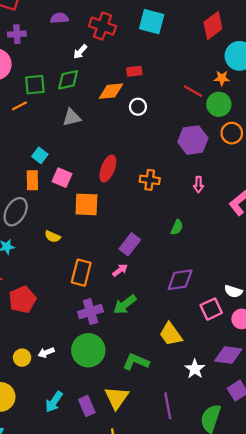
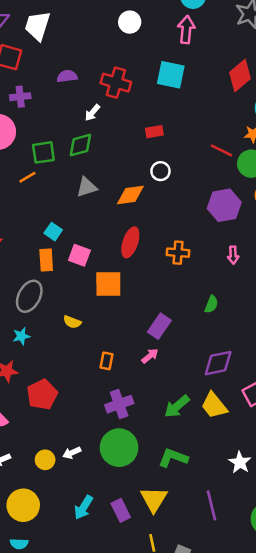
orange diamond: (111, 91) -> (130, 195), moved
orange rectangle: (81, 273) -> (107, 361), size x0.6
green arrow: (125, 304) -> (177, 406), moved
yellow trapezoid: (171, 334) -> (214, 405), moved

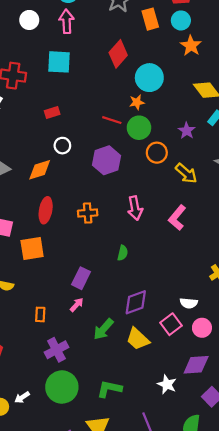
white circle: (130, 22) -> (29, 20), moved
purple hexagon: (224, 205) -> (107, 160), moved
pink arrow: (233, 255) -> (135, 208), size x1.5
green arrow: (177, 406) -> (103, 329), moved

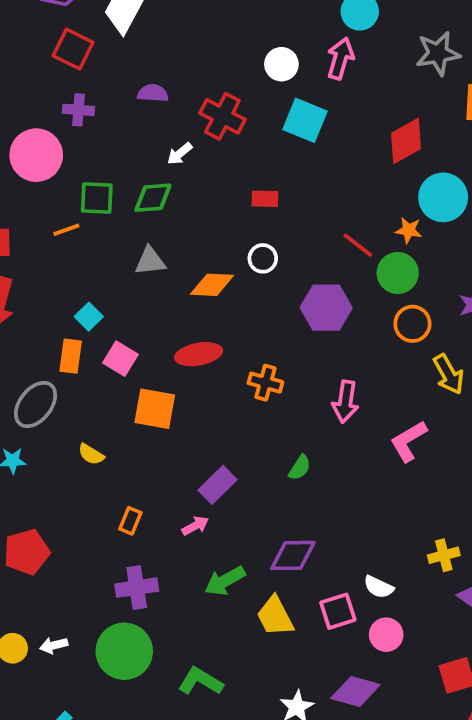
white circle: (29, 20) -> (281, 64), moved
red ellipse: (46, 210) -> (199, 354), turned 50

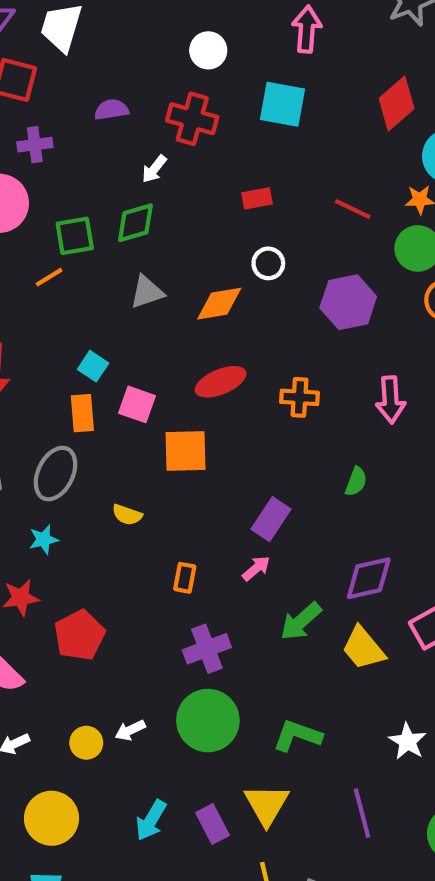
white circle: (281, 64) -> (208, 50), moved
red line: (358, 245) -> (353, 209), moved

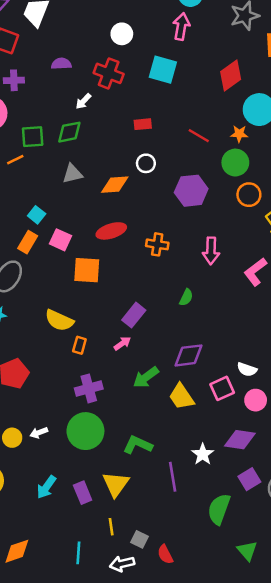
orange rectangle: (82, 413) -> (28, 242), turned 30
yellow semicircle: (127, 515) -> (59, 320), moved, size x1.6
purple line: (362, 813) -> (173, 477), moved

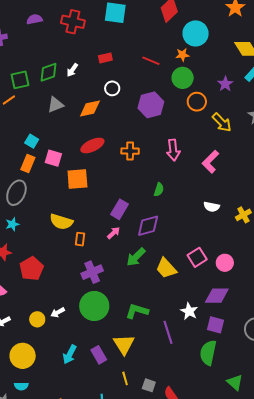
white arrow: (83, 101) -> (72, 70), moved
purple diamond: (188, 355) -> (148, 226), moved
white semicircle: (247, 369) -> (212, 207), moved
purple square: (249, 479) -> (216, 325), moved, turned -36

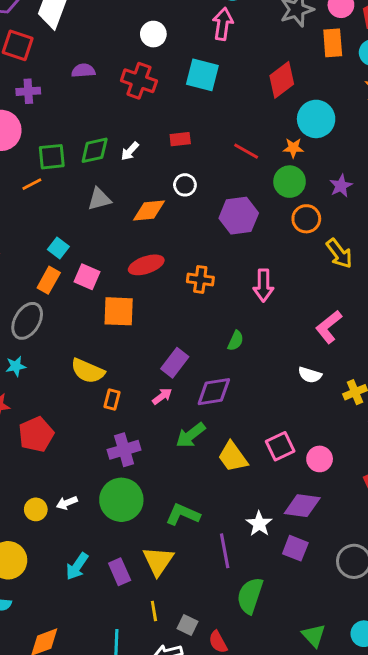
purple star: (225, 84) -> (341, 186), moved
pink L-shape: (210, 162) -> (329, 327), moved
green semicircle: (208, 353) -> (250, 596), moved

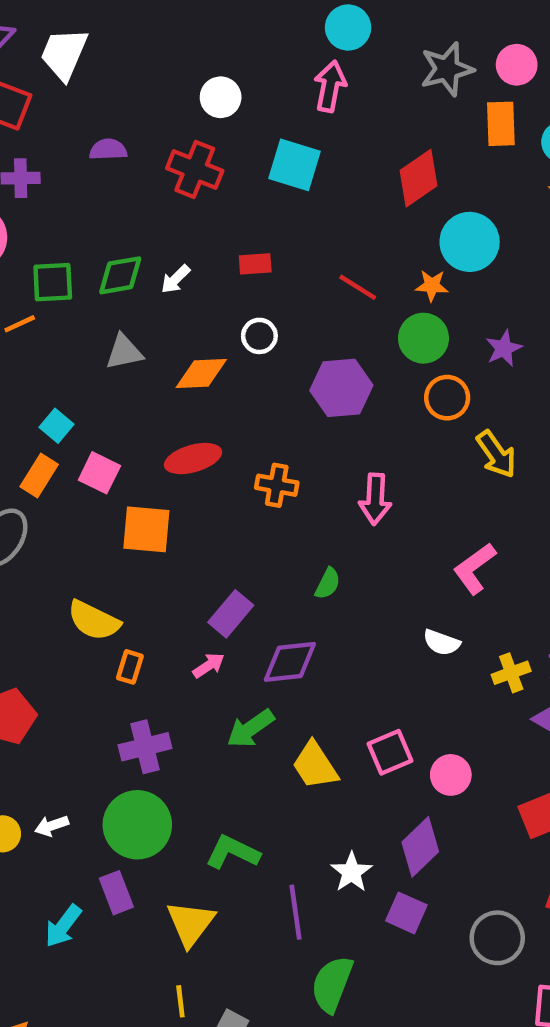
purple diamond: (302, 506) -> (420, 847), turned -54
purple rectangle: (120, 572) -> (116, 893), moved

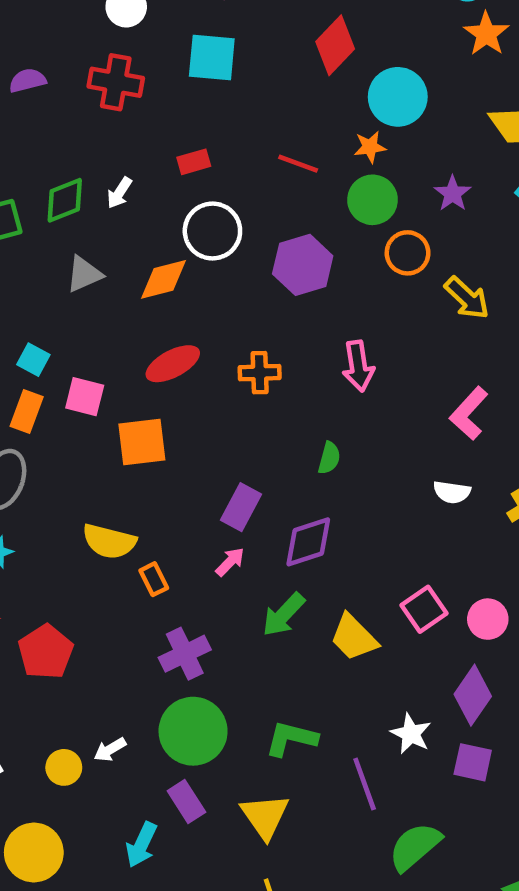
white circle: (259, 336) -> (212, 231), size x1.6
orange rectangle: (130, 667) -> (154, 579), turned -32
green semicircle: (332, 984) -> (415, 847), turned 40

